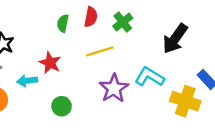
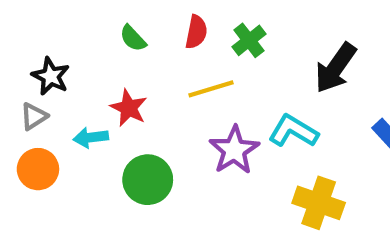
green semicircle: (63, 23) -> (133, 38), moved, turned -54
yellow cross: (185, 101) -> (319, 203), moved
green circle: (62, 106) -> (148, 180), size x1.5

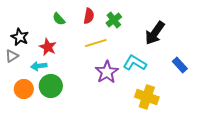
red star: (129, 108) -> (48, 47), moved
orange circle: (38, 169) -> (24, 89), moved
green circle: (148, 180) -> (51, 86), moved

